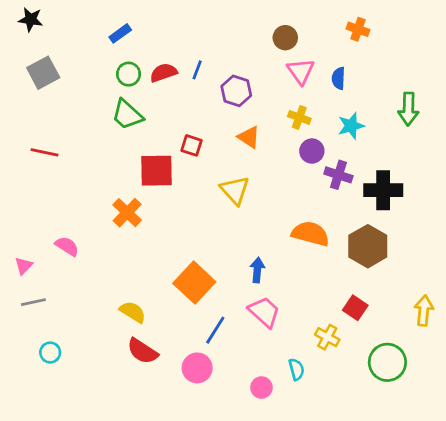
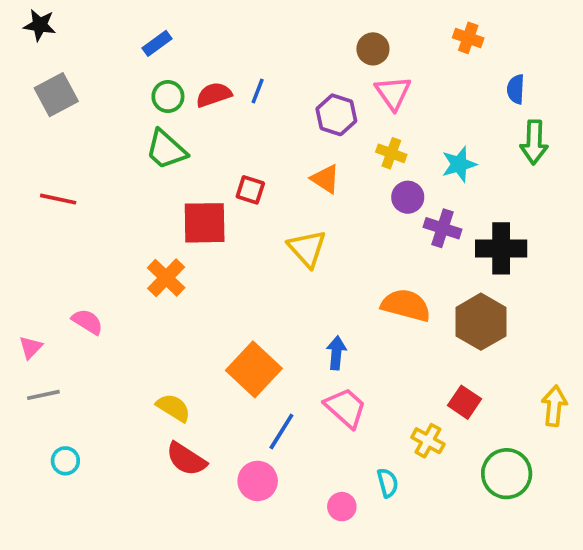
blue semicircle: (338, 78) -> (516, 89), moved
purple hexagon: (236, 91) -> (336, 115), moved

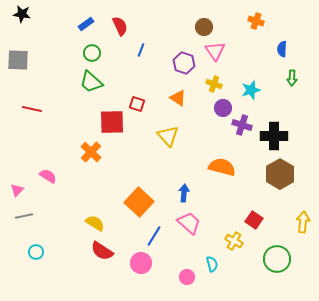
gray square: (56, 95) -> (18, 60), moved, turned 30
red semicircle: (214, 95) -> (120, 26), moved, turned 84
green arrow: (534, 142) -> (292, 78), size x0.7
brown hexagon: (481, 322) -> (280, 174), moved

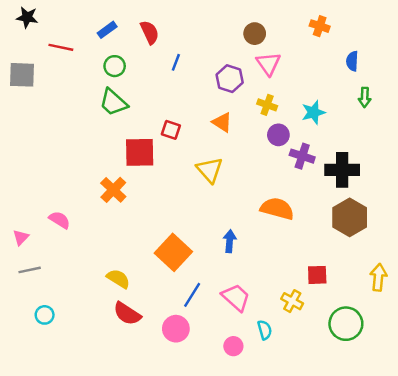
red line: (32, 109) -> (61, 47), moved
red square: (254, 220) -> (317, 275), turned -36
pink trapezoid: (189, 223) -> (236, 297), moved

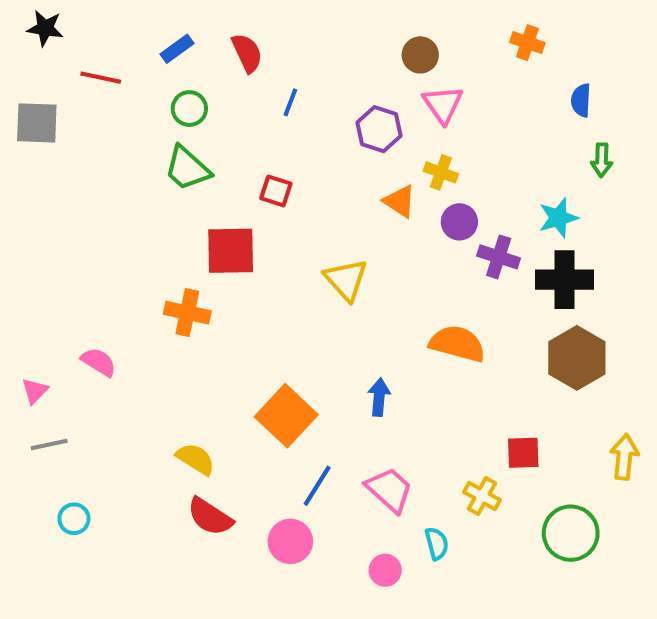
cyan star: (313, 112) -> (558, 218), moved
orange triangle: (222, 122) -> (400, 201), moved
red square: (171, 130) -> (276, 191), moved
orange cross: (113, 190) -> (187, 313), turned -32

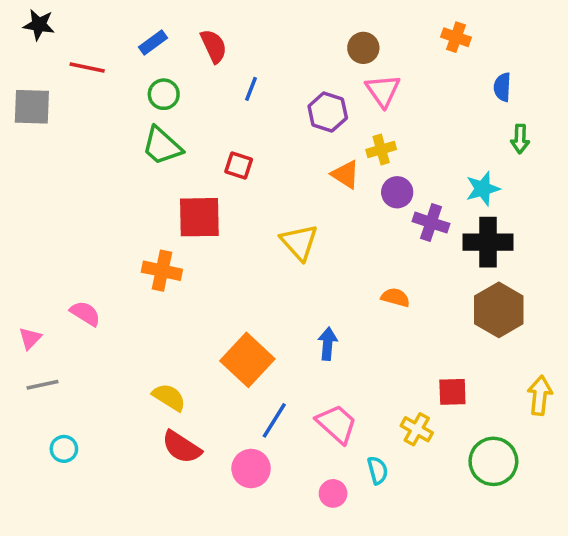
yellow cross: (441, 172) -> (381, 149), turned -36
orange semicircle: (457, 344) -> (395, 297), size x0.6

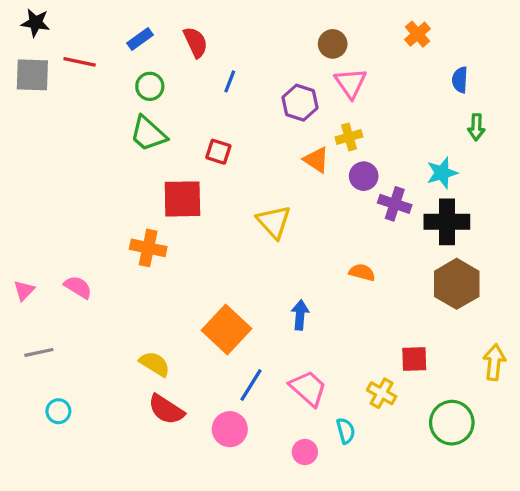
orange cross: (456, 37) -> (418, 34), turned 30
gray square: (32, 107) -> (32, 75), moved
pink triangle: (30, 338) -> (24, 290), moved

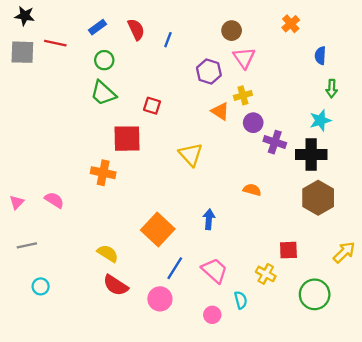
blue line: (230, 81) -> (168, 40), moved
cyan star: (442, 173) -> (320, 120), moved
yellow arrow: (494, 362) -> (344, 252), turned 40

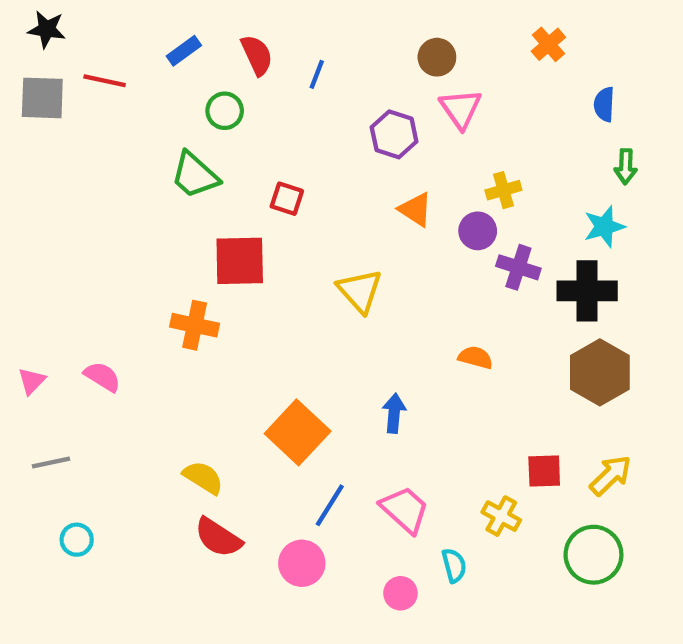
green circle: (104, 60) -> (225, 111), moved
yellow cross: (243, 95) -> (503, 190), moved
yellow arrow: (344, 252) -> (611, 475), moved

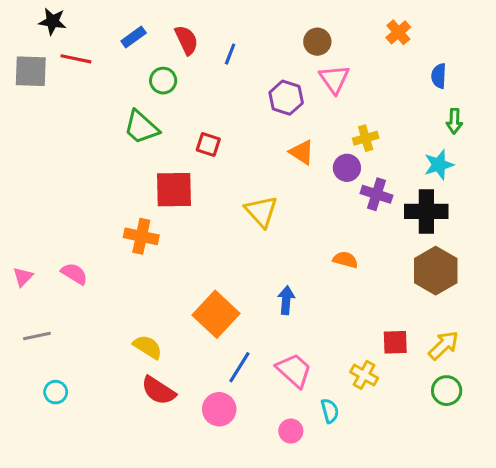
black star: (47, 29) -> (53, 21), moved
green circle: (593, 555) -> (447, 391), moved, size x0.7

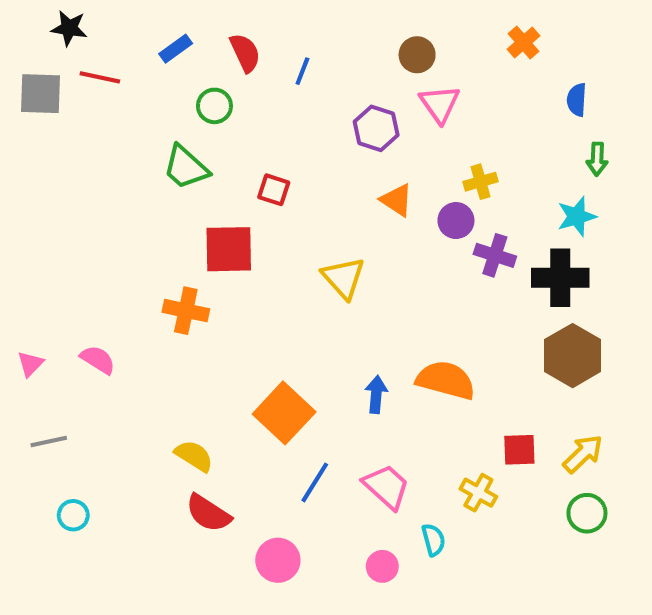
orange semicircle: (345, 260) -> (446, 380), moved, size x1.8
pink circle: (219, 409) -> (278, 560), moved

